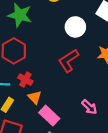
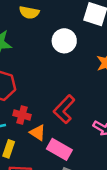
red L-shape: (68, 61) -> (64, 109), moved

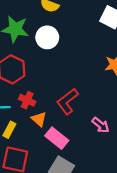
white circle: (64, 41) -> (47, 37), moved

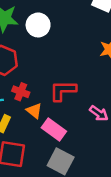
red L-shape: (67, 101) -> (63, 91), turned 40

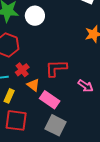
red cross: (21, 92) -> (22, 70), turned 32

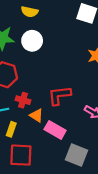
red cross: (22, 70) -> (23, 100), turned -32
gray square: (56, 125) -> (77, 155), moved

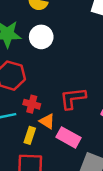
yellow rectangle: (11, 129) -> (30, 135), moved

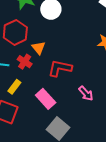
orange triangle: (47, 121) -> (39, 48), moved

